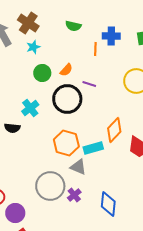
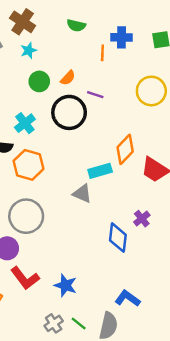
orange hexagon: (66, 143) -> (29, 165), moved
gray circle: (50, 186) -> (26, 216), moved
purple cross: (74, 195) -> (142, 219), moved

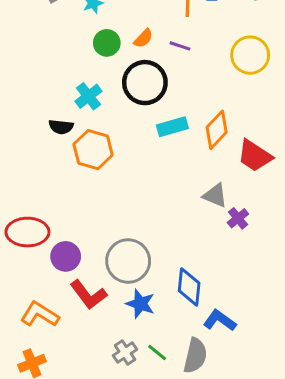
purple line: (95, 95) -> (180, 46), moved
cyan rectangle: (100, 171) -> (172, 127), moved
gray triangle: (82, 194) -> (215, 195), moved
gray circle: (26, 216) -> (128, 261), moved
blue diamond: (118, 238) -> (189, 287), moved

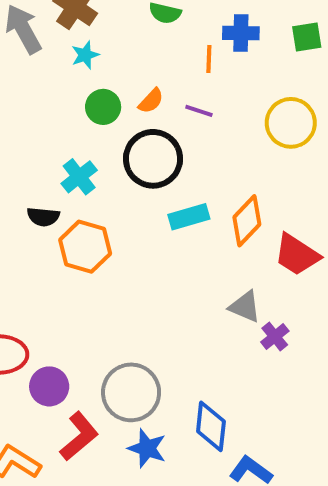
red L-shape: (88, 295) -> (79, 436), turned -93

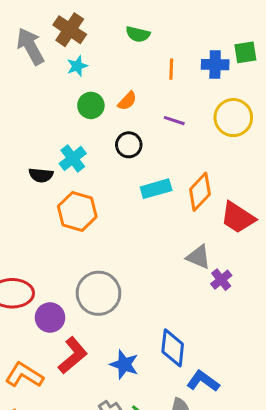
blue cross: (241, 33) -> (215, 65), moved
purple line: (199, 111) -> (174, 121), moved
black circle: (153, 159) -> (129, 145), size x0.6
black semicircle: (43, 217) -> (41, 175), moved
gray circle: (131, 392) -> (98, 293), moved

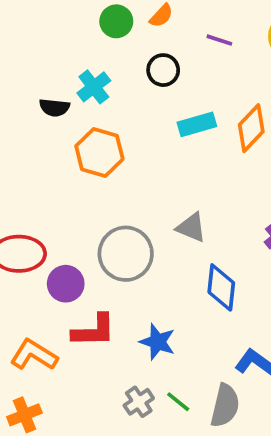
gray triangle: (198, 257) -> (191, 227), moved
blue diamond: (173, 348) -> (221, 287), moved
red L-shape: (73, 355) -> (94, 331), turned 39

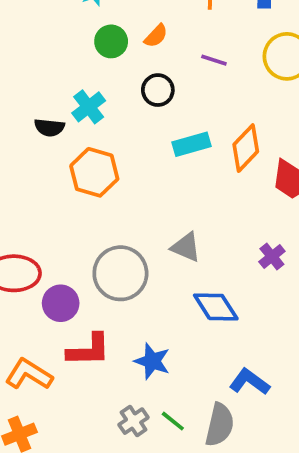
blue diamond: (221, 287) -> (216, 307), turned -39

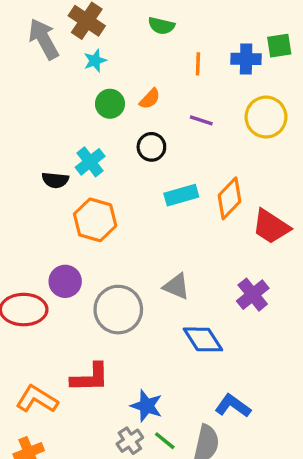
purple cross: (272, 256) -> (253, 295), size x1.4
purple circle: (61, 303) -> (65, 281), moved
blue star: (152, 361) -> (146, 406), moved

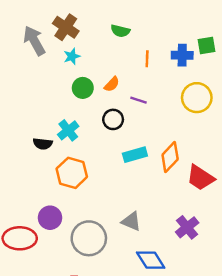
purple line: (201, 120) -> (139, 100), moved

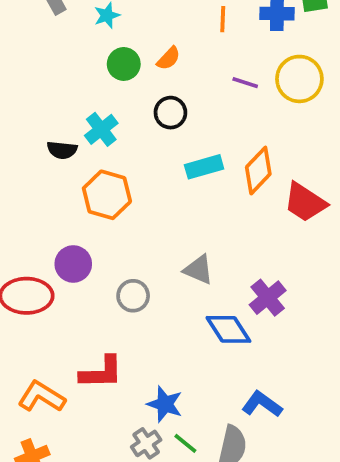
purple line: (139, 100) -> (245, 83), moved
purple cross: (187, 227) -> (268, 298), moved
gray circle: (89, 238) -> (133, 296), size x0.6

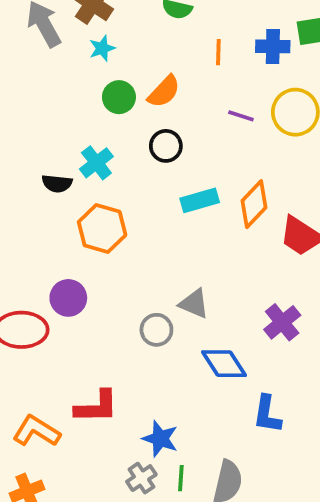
orange semicircle: (169, 58) -> (164, 91), size x1.4
gray circle: (133, 296) -> (156, 330), moved
purple cross: (268, 298) -> (282, 322), moved
blue L-shape: (262, 404) -> (267, 414), moved, turned -117
green line: (185, 443) -> (181, 478), turned 55

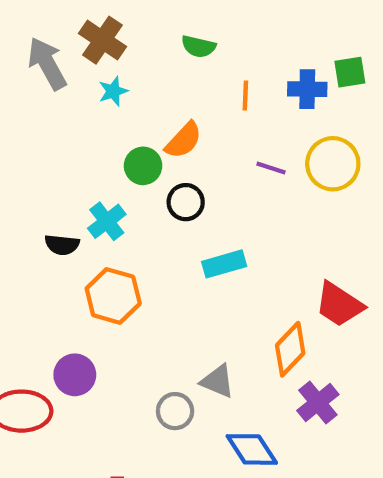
green circle: (119, 97) -> (143, 166), moved
orange diamond: (254, 204) -> (290, 349), moved

